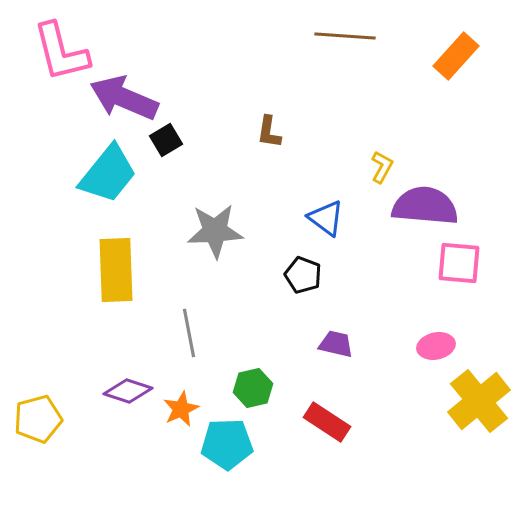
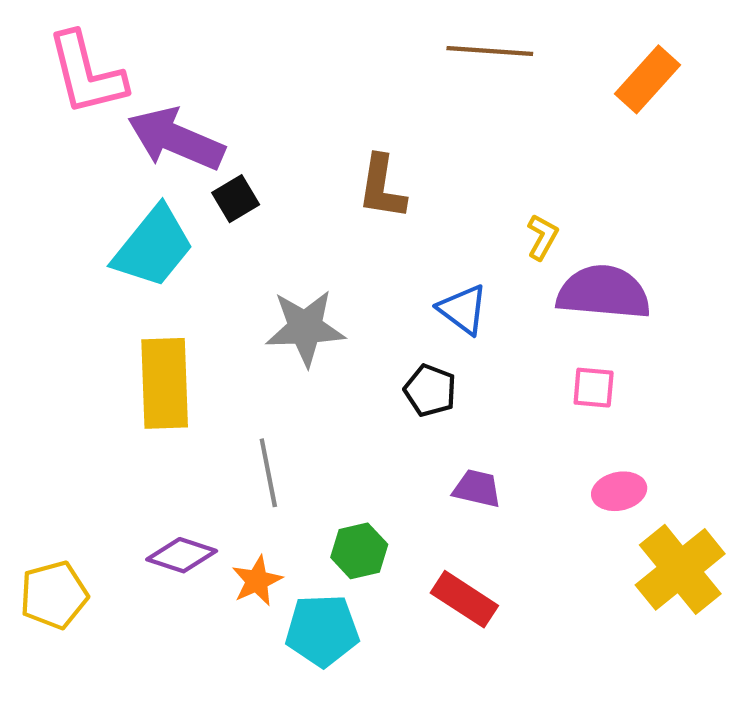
brown L-shape: (269, 132) -> (382, 187), size x1.4
pink square: (459, 263) -> (594, 388), moved, size x0.7

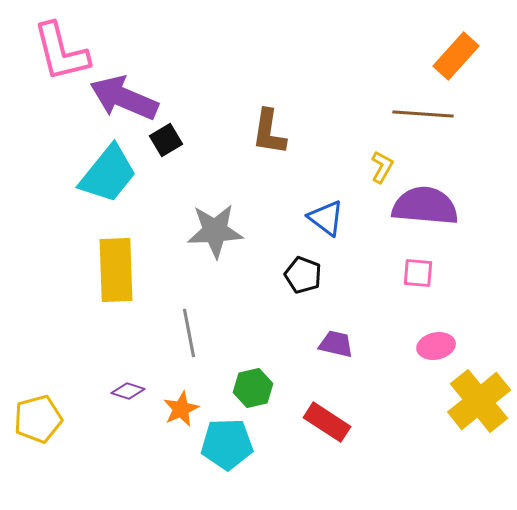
brown line: (490, 51) -> (423, 114), moved
purple diamond: (182, 555) -> (128, 391), size x0.7

